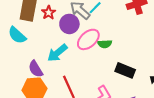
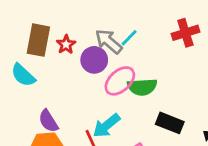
green semicircle: (105, 44) -> (142, 87), size x1.5
cyan arrow: (57, 53) -> (106, 126), moved

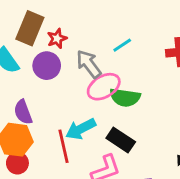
gray arrow: (109, 41) -> (89, 64), moved
purple circle: (94, 60) -> (47, 66), moved
black rectangle: (170, 123) -> (121, 140), moved

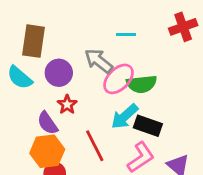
red star: (57, 39) -> (67, 104), moved
cyan line: (122, 45) -> (126, 35), turned 48
cyan arrow: (81, 129) -> (125, 116), moved

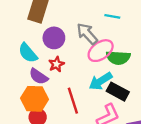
cyan semicircle: (20, 78) -> (28, 53), moved
purple semicircle: (48, 123) -> (39, 76), turned -30

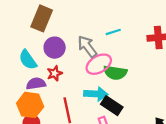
cyan line: (112, 16) -> (113, 32), turned -32
purple semicircle: (39, 76) -> (36, 84), turned 132
cyan arrow: (100, 81) -> (96, 94), turned -150

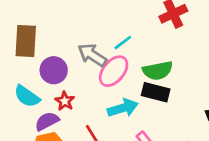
cyan line: (113, 32) -> (123, 43), moved
green semicircle: (115, 73) -> (158, 71), moved
black rectangle: (112, 106) -> (156, 92), moved

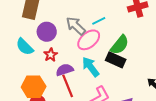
green semicircle: (158, 71) -> (120, 45), turned -50
cyan arrow: (123, 108) -> (91, 67), turned -120
purple semicircle: (47, 121) -> (65, 70), moved

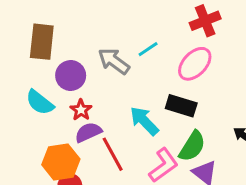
pink ellipse: (89, 40) -> (195, 64), moved
green semicircle: (120, 45) -> (192, 146), moved
purple semicircle: (65, 70) -> (88, 132), moved

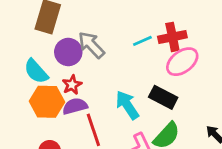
red cross: (205, 21) -> (172, 37), moved
gray arrow: (114, 61) -> (91, 45), moved
orange hexagon: (61, 162) -> (47, 102), moved

